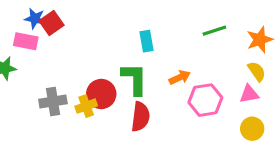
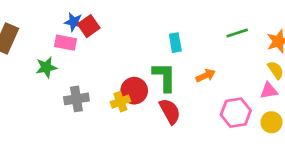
pink hexagon: (205, 100) -> (236, 113), moved
gray cross: (53, 102) -> (76, 99), moved
red semicircle: (140, 117) -> (170, 111), turned -36

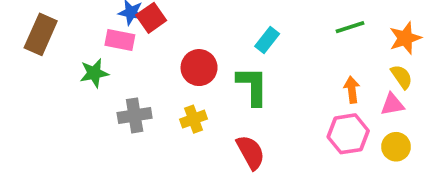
cyan rectangle: (175, 43) -> (267, 40), turned 48
orange arrow: (206, 76) -> (352, 90), moved, turned -72
red circle: (134, 91) -> (199, 68), moved
red semicircle: (170, 111) -> (251, 152), moved

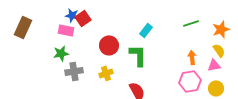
green star: (94, 73) -> (61, 53), moved

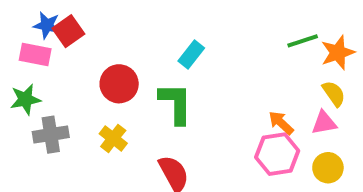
green line: (191, 23) -> (303, 41), moved
orange arrow: (192, 57) -> (281, 123), moved, turned -40
yellow cross: (106, 73) -> (113, 138), turned -32

